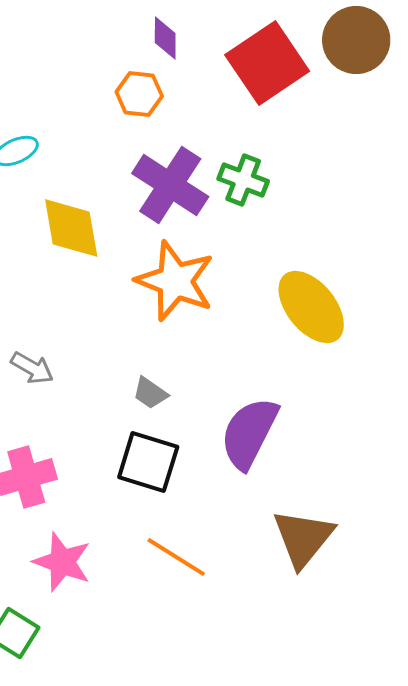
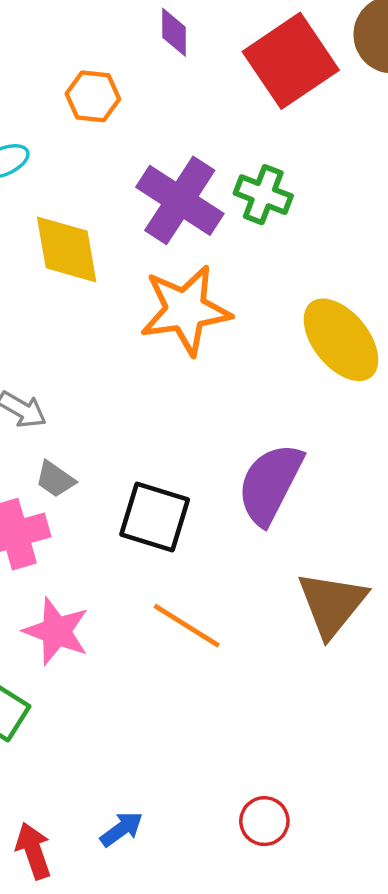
orange hexagon: (139, 94) -> (93, 96), moved
orange star: (175, 281) -> (185, 310), turned -30
gray trapezoid: (150, 393) -> (55, 479), moved

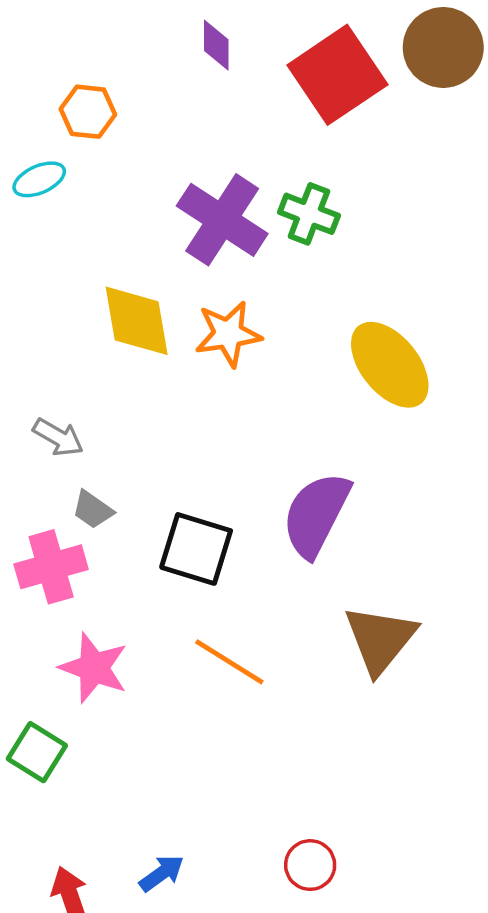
orange hexagon: (93, 96) -> (88, 112), moved
yellow diamond: (67, 249) -> (137, 321), moved
orange star: (185, 310) -> (228, 334), size x0.7

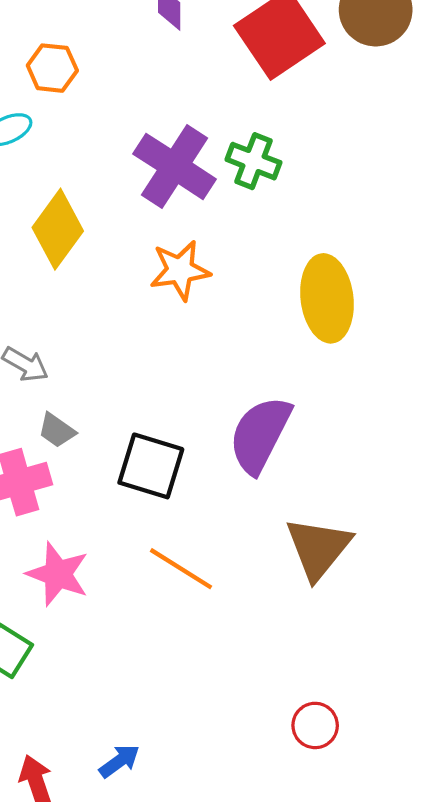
yellow diamond: (137, 321) -> (58, 229), moved, turned 46
yellow ellipse: (390, 365) -> (327, 298), turned 32
red circle: (310, 865) -> (315, 725), moved

